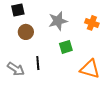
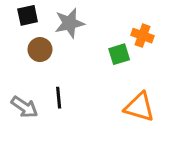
gray star: (58, 21) -> (69, 23), moved
green square: (66, 47) -> (119, 54), moved

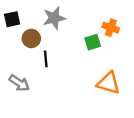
black square: (28, 15) -> (12, 19), moved
black line: (59, 98) -> (46, 59), moved

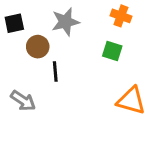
orange cross: (111, 28) -> (121, 16), moved
green square: (93, 42) -> (112, 51), turned 35

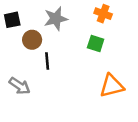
orange triangle: (131, 101) -> (112, 86), turned -30

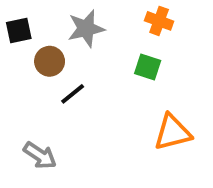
black line: (47, 61) -> (73, 94), turned 56
gray arrow: (20, 86) -> (40, 155), moved

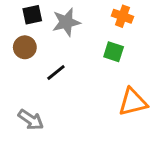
black square: (19, 30) -> (32, 15), moved
brown circle: (50, 61) -> (25, 47), moved

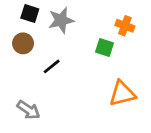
black square: (32, 15) -> (30, 13), turned 30
orange cross: (122, 16) -> (125, 26), moved

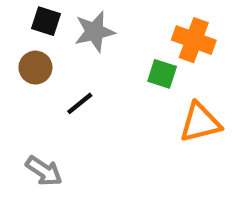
orange cross: (125, 26) -> (194, 40), size x1.4
orange triangle: (122, 94) -> (200, 122), moved

